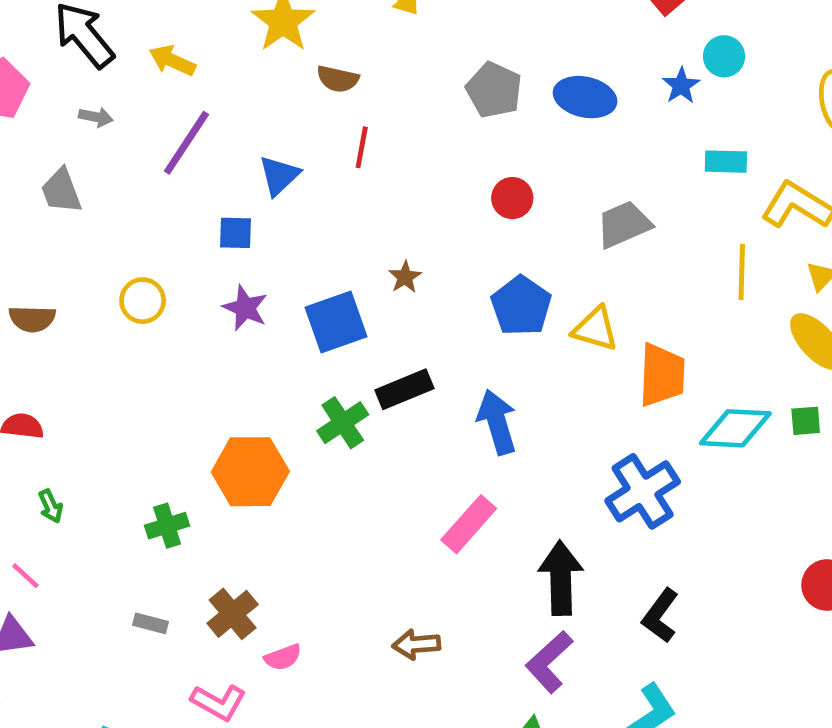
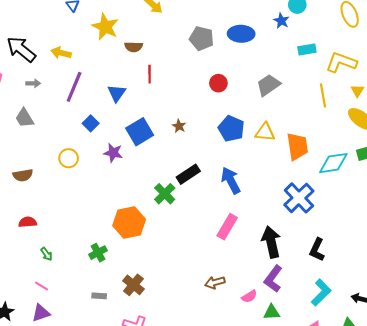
blue square: (235, 233) -> (91, 123), moved, turned -35
blue square: (336, 322) -> (140, 132), moved
pink semicircle: (283, 657) -> (249, 296), moved

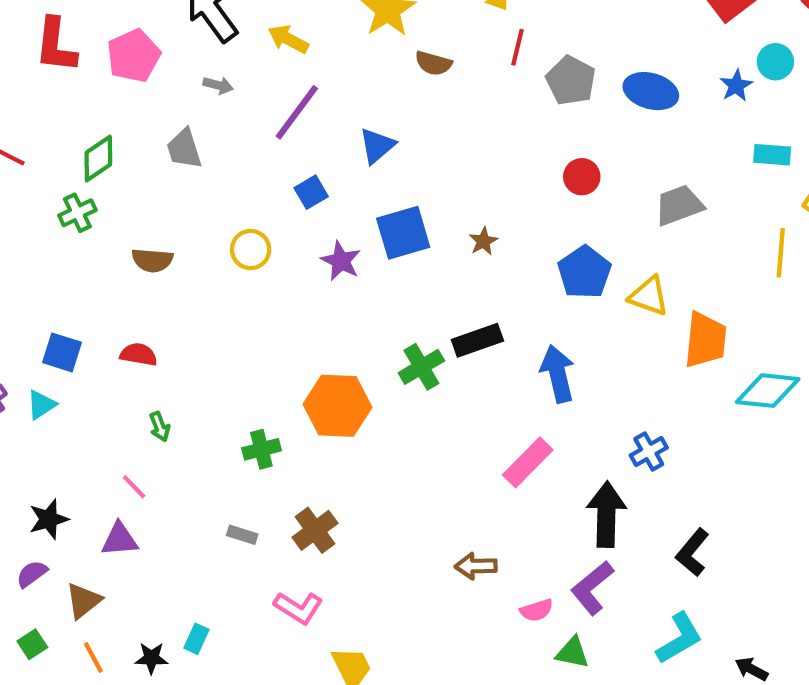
red line: (150, 74) -> (518, 47), moved
blue cross: (299, 198) -> (649, 451), moved, size x0.6

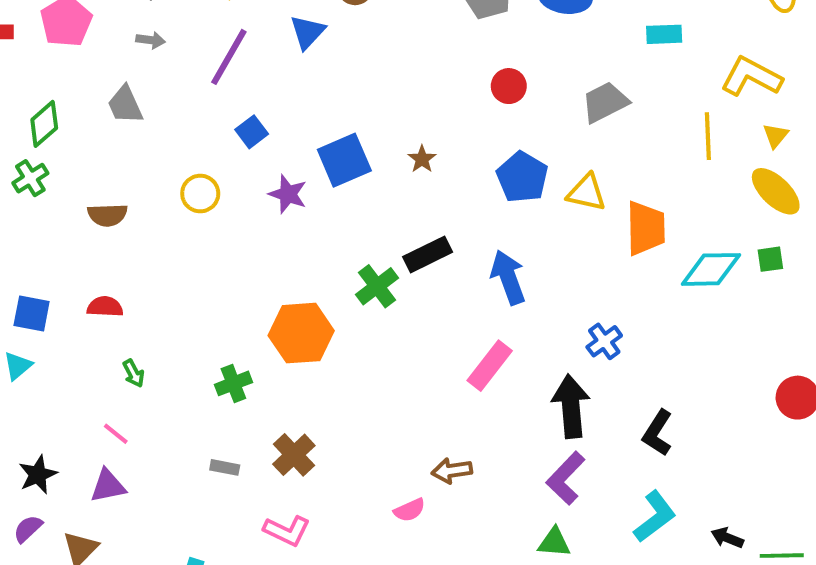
blue triangle: (377, 146) -> (308, 32), moved
cyan rectangle: (772, 155) -> (664, 34), moved
pink semicircle: (537, 610) -> (410, 510), moved

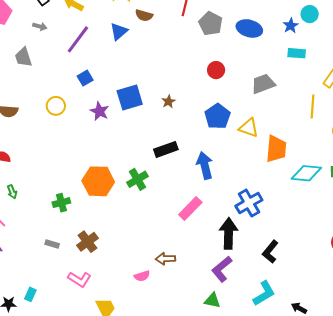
green cross: (377, 286) -> (137, 179), moved
blue cross: (604, 341) -> (249, 203), size x1.5

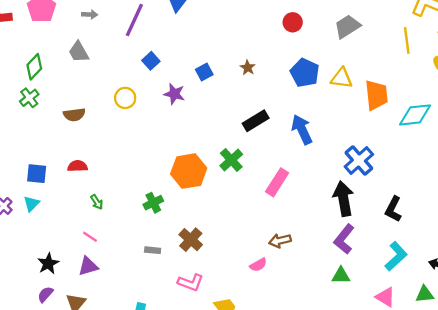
blue square: (130, 98) -> (204, 72), size x0.6
pink rectangle: (190, 208) -> (277, 182), moved

